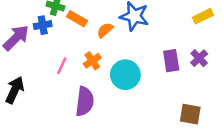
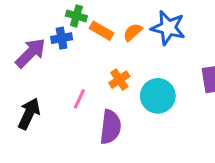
orange semicircle: (105, 30) -> (133, 32), moved
pink line: (62, 66) -> (79, 99), moved

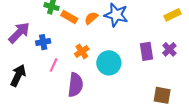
blue cross: (62, 38) -> (43, 42), moved

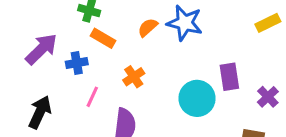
orange rectangle: (69, 17) -> (103, 38), moved
purple cross: (169, 49) -> (268, 97), moved
cyan circle: (109, 63) -> (197, 98), moved

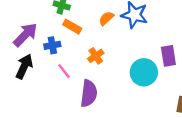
pink line: (92, 97) -> (64, 71), turned -63
black arrow: (40, 112) -> (24, 66), moved

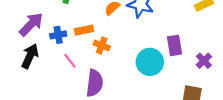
orange rectangle: (72, 27) -> (84, 30), moved, turned -42
orange cross: (96, 56) -> (102, 45), turned -35

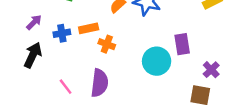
purple arrow: (31, 24) -> (34, 22), size x0.6
pink line: (70, 61) -> (66, 87), moved
purple cross: (204, 61) -> (211, 70), moved

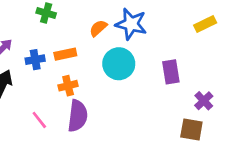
orange cross: (107, 44) -> (68, 86), moved, turned -35
cyan circle: (157, 61) -> (119, 64), moved

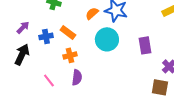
orange rectangle: (65, 54) -> (68, 32), turned 49
purple semicircle: (78, 116) -> (77, 77), size x0.7

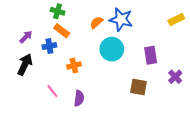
orange rectangle: (68, 32) -> (62, 31), moved
purple semicircle: (77, 77) -> (79, 98), moved
brown square: (160, 87) -> (138, 87), moved

